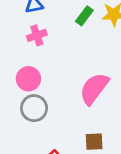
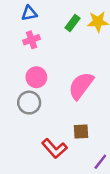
pink circle: (28, 79) -> (36, 77), moved

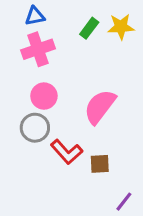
pink cross: (32, 40) -> (38, 49), size x1.5
red L-shape: (54, 148) -> (67, 152), moved

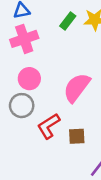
red L-shape: (67, 152) -> (49, 126), turned 100

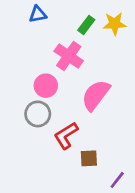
pink cross: (24, 39) -> (69, 56), moved, turned -36
brown square: (77, 136) -> (89, 158), moved

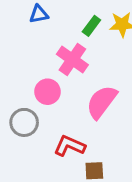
gray circle: (38, 114) -> (24, 122), moved
red L-shape: (66, 135) -> (69, 146), turned 56

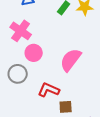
pink cross: (72, 60) -> (21, 31), moved

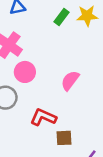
pink semicircle: (71, 60) -> (70, 81), size x0.7

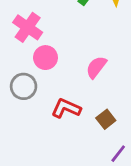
brown square: (64, 138) -> (106, 119), moved, turned -35

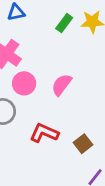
pink semicircle: (96, 67) -> (62, 85), moved

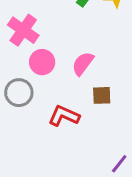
brown square: (83, 144) -> (102, 95), moved, turned 36

